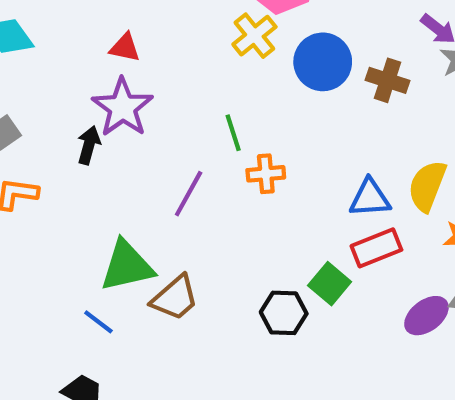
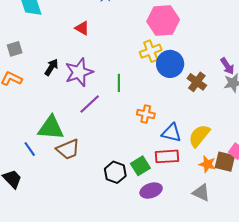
yellow cross: (254, 36) -> (151, 51), moved
purple star: (123, 107) -> (79, 72), moved
orange cross: (266, 174) -> (146, 114), moved
purple ellipse: (426, 316) -> (151, 191), moved

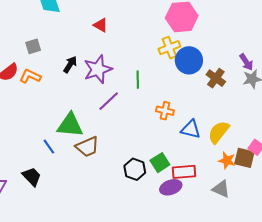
red rectangle: (167, 156) -> (184, 172), moved

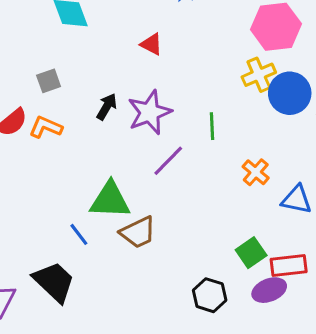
orange cross: (165, 111) -> (256, 172), turned 30
black hexagon: (135, 169) -> (210, 295), moved
black trapezoid: (32, 177) -> (54, 282), size x1.4

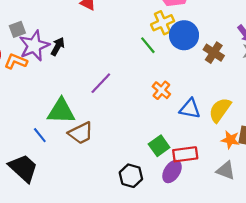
purple star: (150, 112) -> (34, 46), moved
green line: (212, 126) -> (148, 45), moved, turned -36
purple ellipse: (269, 290) -> (172, 171), turned -35

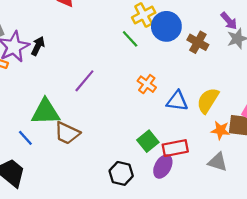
brown trapezoid: (81, 133) -> (67, 133), turned 55

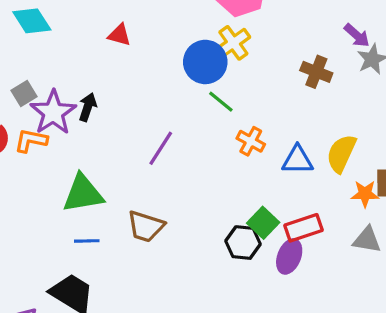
blue circle: (166, 26) -> (205, 62), moved
green line: (130, 39) -> (221, 102), moved
green triangle: (46, 112) -> (83, 194), moved
blue line: (25, 138) -> (87, 241), turned -42
black hexagon: (121, 173) -> (243, 243), moved

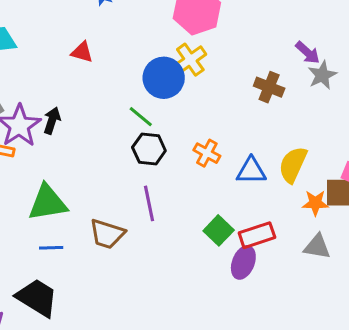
green line: (221, 102) -> (141, 117), moved
purple line: (161, 148) -> (149, 203), moved, turned -44
black hexagon: (243, 243) -> (149, 149), moved

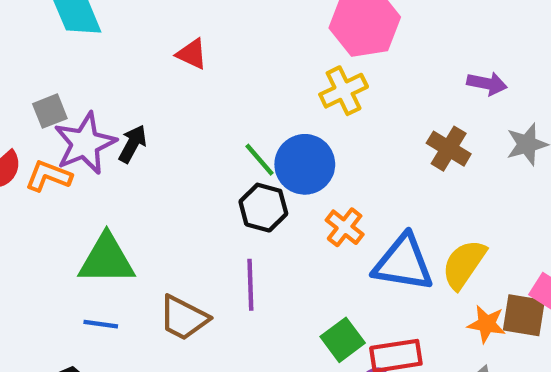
purple arrow: (308, 53) -> (487, 84), moved, turned -40
blue circle: (164, 78) -> (305, 164), moved
blue triangle: (251, 171) -> (403, 263), size x1.4

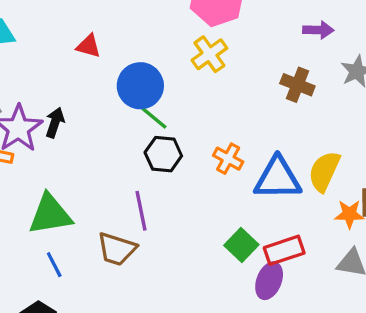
blue circle: (305, 164) -> (140, 86), moved
purple line: (250, 285) -> (141, 211), moved
blue line: (101, 324) -> (54, 265), turned 64

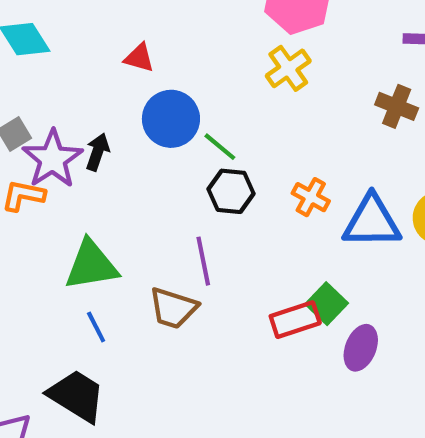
blue circle: (140, 86) -> (171, 119), moved
red rectangle: (284, 250) -> (295, 320), moved

